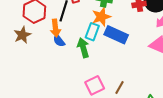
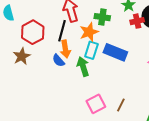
orange star: (101, 17) -> (89, 32), moved
orange arrow: (55, 28) -> (65, 49), moved

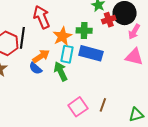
green cross: (102, 17) -> (84, 31), moved
black line: (62, 31) -> (22, 38), moved
orange arrow: (65, 49) -> (41, 56), turned -108

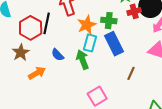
blue rectangle: (91, 53) -> (114, 44), turned 45
orange arrow: (41, 56) -> (37, 73), moved
brown line: (103, 105) -> (131, 73), moved

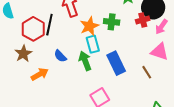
red cross: (134, 11) -> (143, 20), moved
cyan rectangle: (90, 43) -> (93, 44), turned -30
blue rectangle: (114, 44) -> (116, 63), moved
brown line: (131, 73) -> (147, 72), moved, turned -56

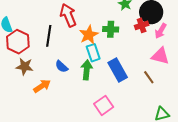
red hexagon: (33, 29) -> (18, 42), moved
brown star: (23, 54) -> (25, 66), turned -30
green arrow: (85, 61) -> (87, 70), turned 30

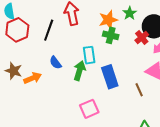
red cross: (142, 25) -> (142, 38), turned -32
orange star: (89, 35) -> (108, 20), moved
brown star: (25, 66) -> (14, 71), moved

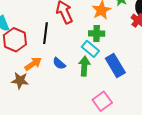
green cross: (111, 35) -> (97, 33), moved
cyan rectangle: (89, 55) -> (90, 49), turned -30
orange arrow: (33, 78) -> (33, 64), moved

